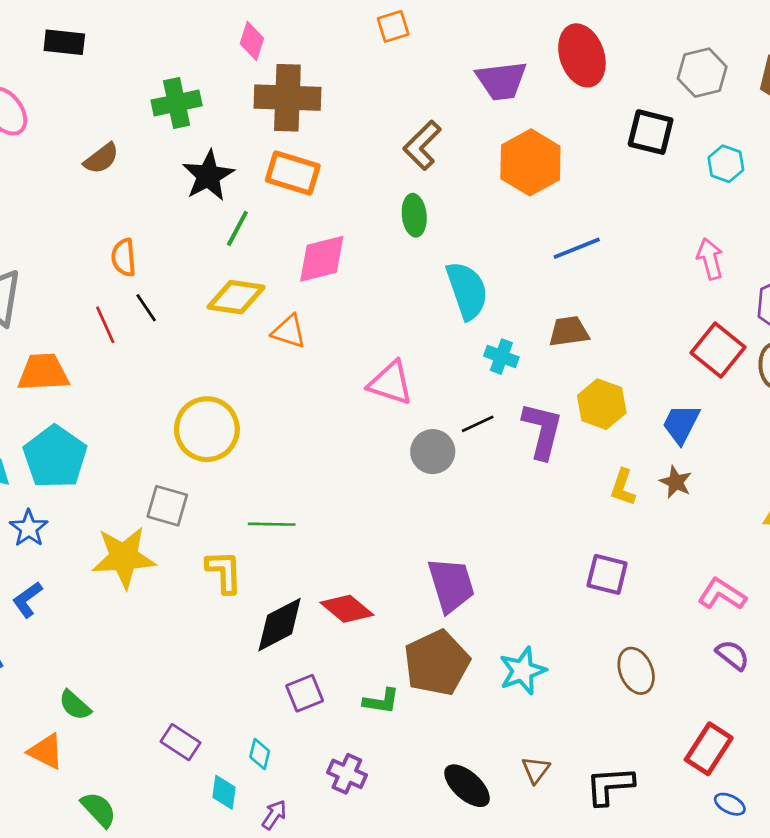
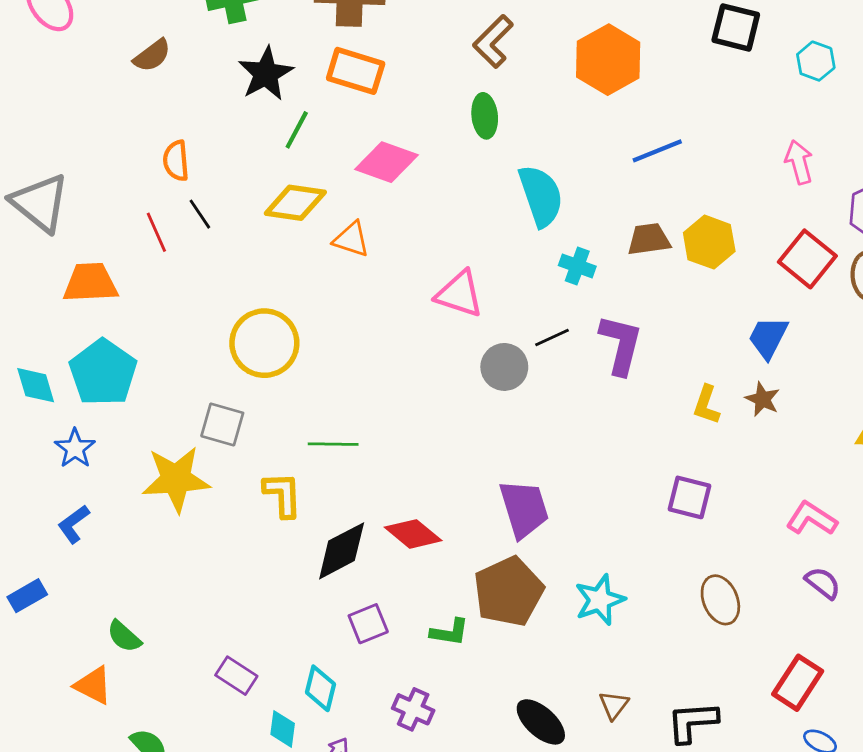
pink diamond: (322, 259) -> (386, 162), turned 34
yellow hexagon: (602, 404) -> (709, 242), moved
cyan diamond: (260, 754) -> (321, 688), size x1.4

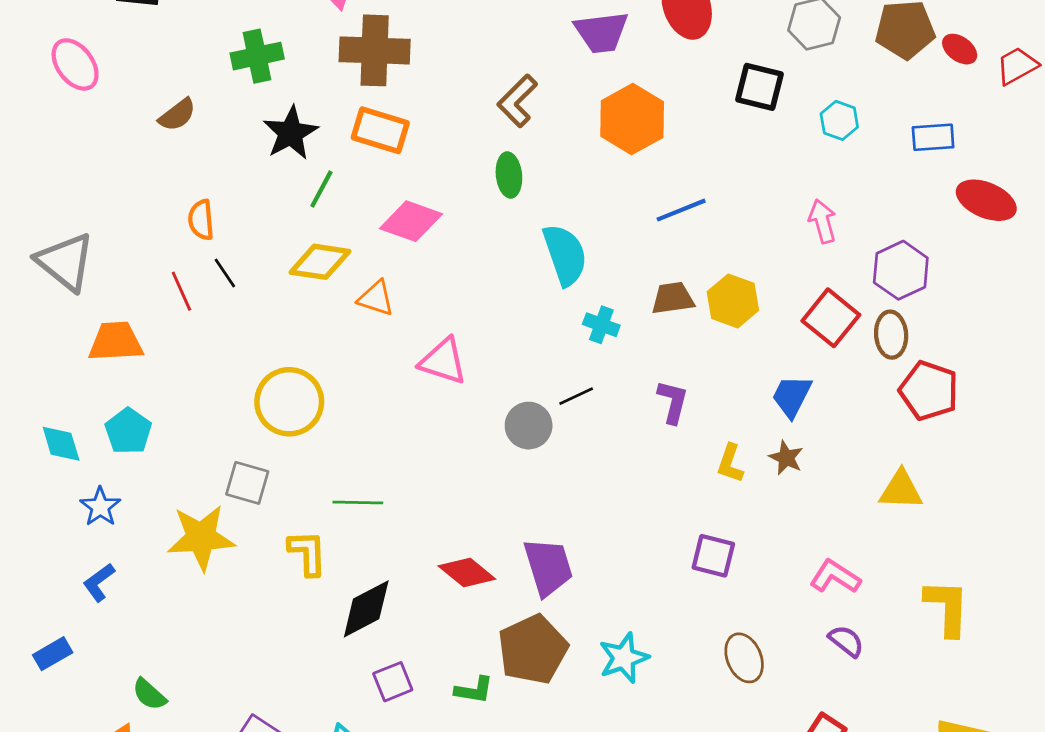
pink triangle: (459, 294) -> (443, 361), moved
purple L-shape: (621, 345) -> (673, 402), moved, size x0.7
cyan pentagon: (103, 373) -> (128, 431), size x0.7
red diamond: (413, 534) -> (467, 573), moved

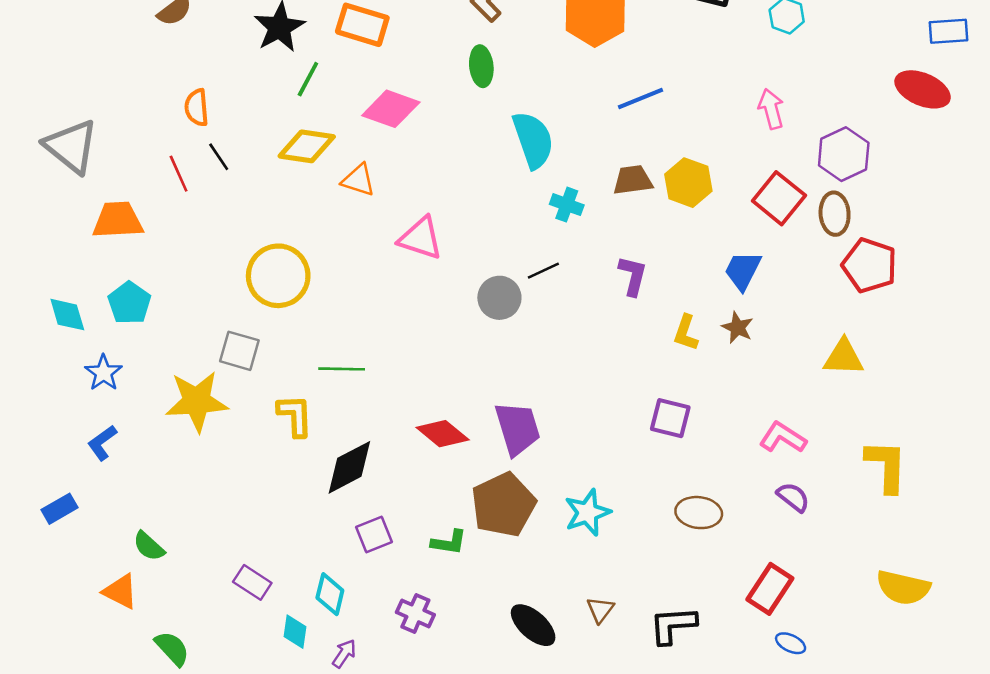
blue rectangle: (933, 137) -> (948, 31), moved
brown ellipse: (744, 658) -> (699, 513), turned -60

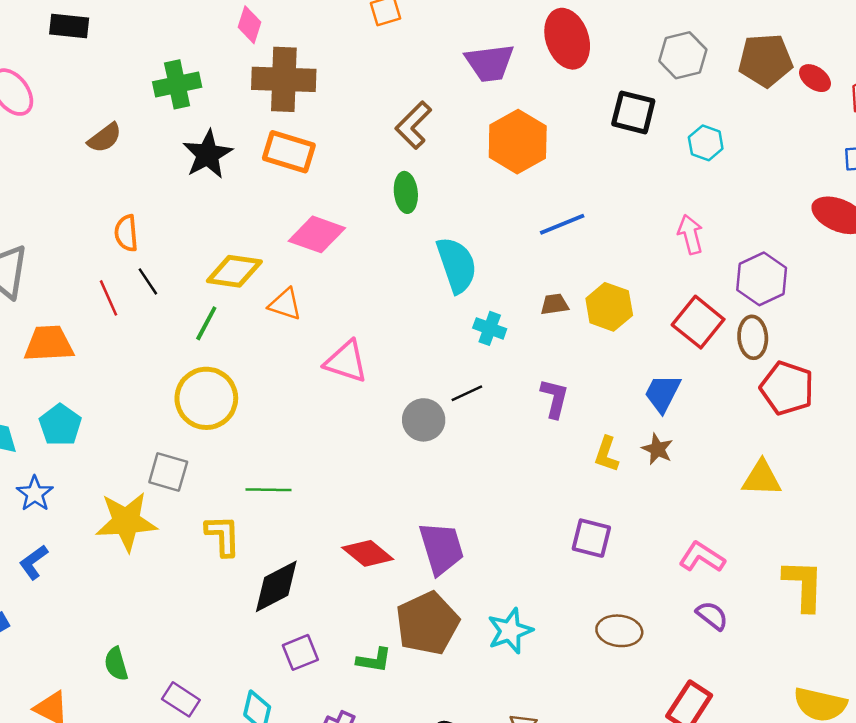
green line: (308, 79) -> (206, 323), moved
brown trapezoid: (633, 180) -> (554, 304), size x0.7
green semicircle: (149, 546) -> (116, 664), moved, turned 32

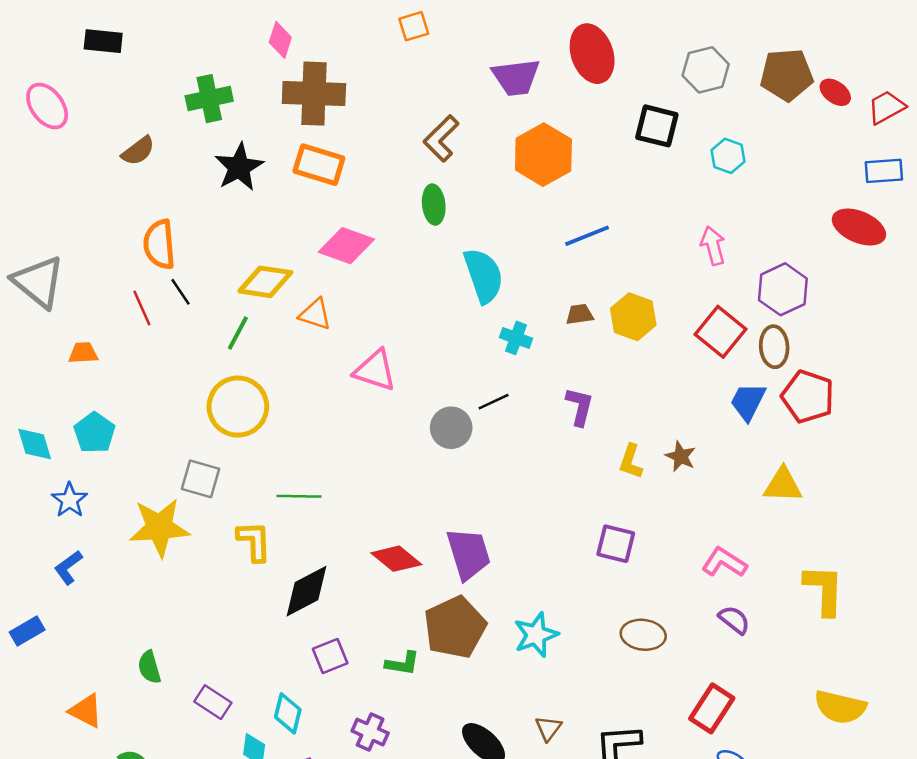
orange semicircle: (126, 233) -> (159, 244), size x1.4
orange trapezoid: (49, 344) -> (83, 353), size x0.6
blue trapezoid: (663, 393) -> (748, 402), moved

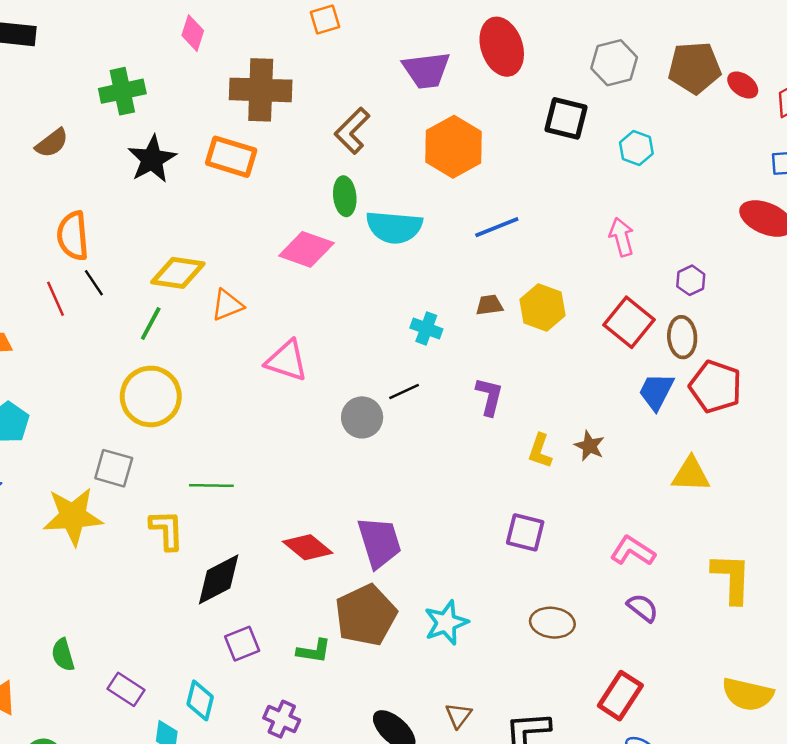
brown cross: (314, 94) -> (261, 90), moved
pink diamond: (346, 246) -> (306, 249), moved
cyan semicircle: (484, 276) -> (394, 227), moved, turned 114
purple hexagon: (783, 289) -> (691, 280), size x0.6
orange triangle: (315, 314) -> (227, 305), turned -40

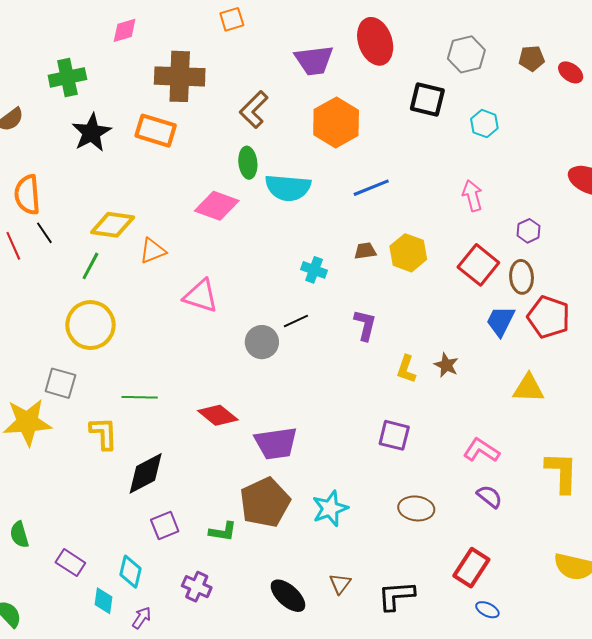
pink diamond: (193, 33) -> (125, 30), turned 56
brown pentagon: (695, 68) -> (532, 58), size x0.6
purple trapezoid: (379, 542) -> (276, 443), turned 99
red diamond: (308, 547) -> (218, 415), moved

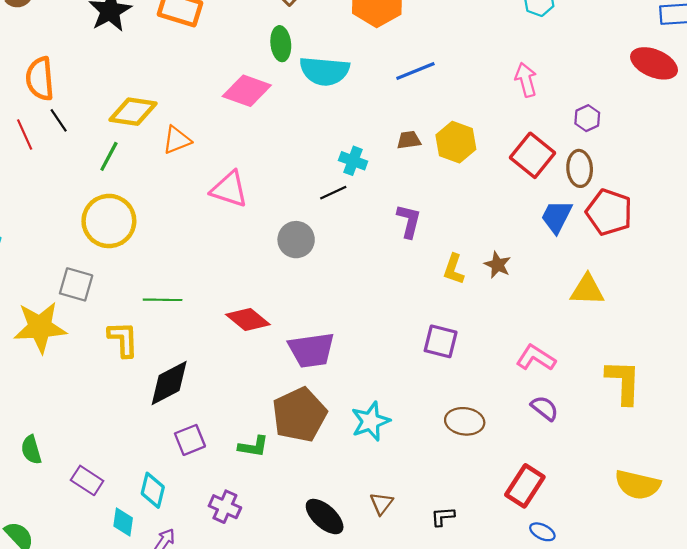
black line: (296, 321) -> (333, 193), moved
black L-shape: (396, 596) -> (443, 517), size x0.6

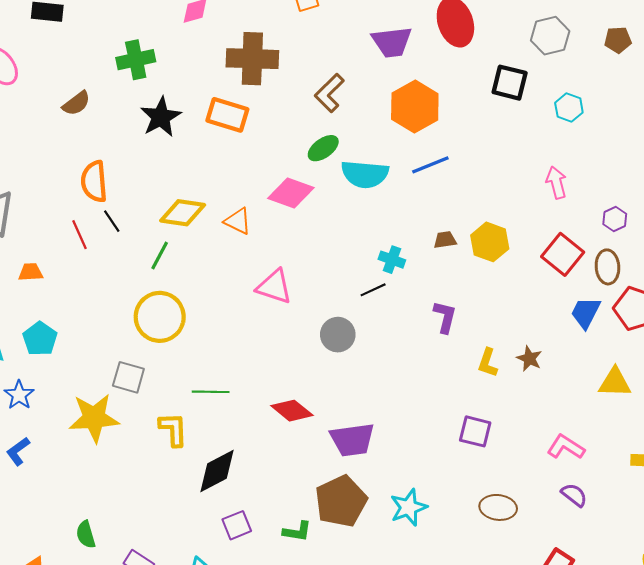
green ellipse: (281, 44) -> (323, 148), turned 60
blue line: (415, 71) -> (430, 165), moved
orange triangle: (177, 140) -> (238, 221), moved, turned 48

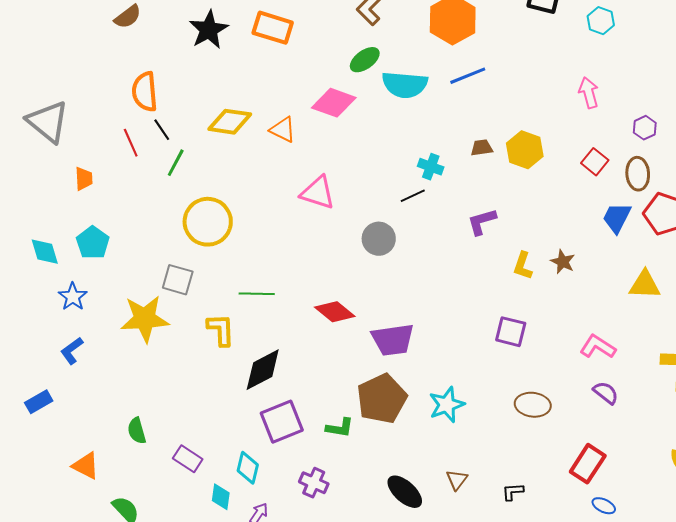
red square: (563, 254) -> (595, 162), size x0.7
green line: (160, 255) -> (176, 163), moved
orange trapezoid: (31, 272) -> (84, 179), turned 90
purple L-shape: (445, 317) -> (482, 222), turned -120
purple square: (237, 525) -> (282, 422), size x1.5

